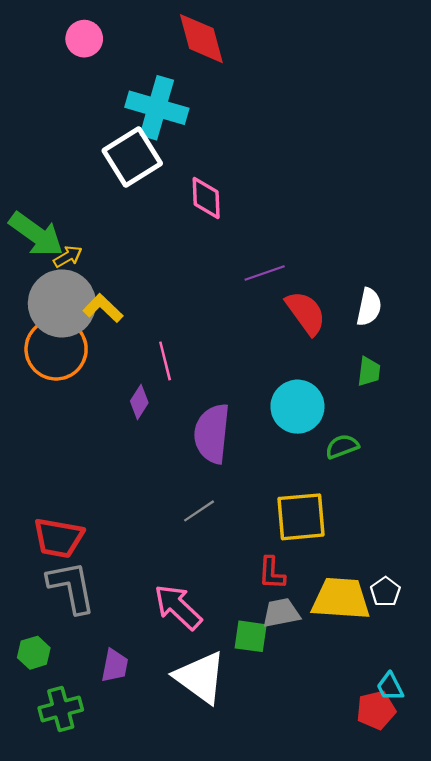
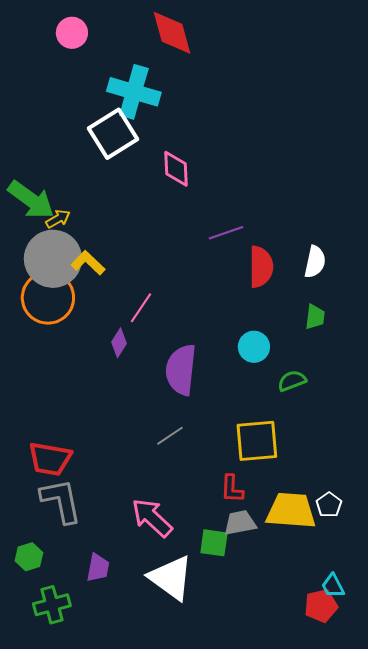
red semicircle: (306, 313) -> (261, 267), turned 36
pink line: (165, 361) -> (141, 308), turned 48
cyan circle: (297, 407) -> (254, 347), size x0.7

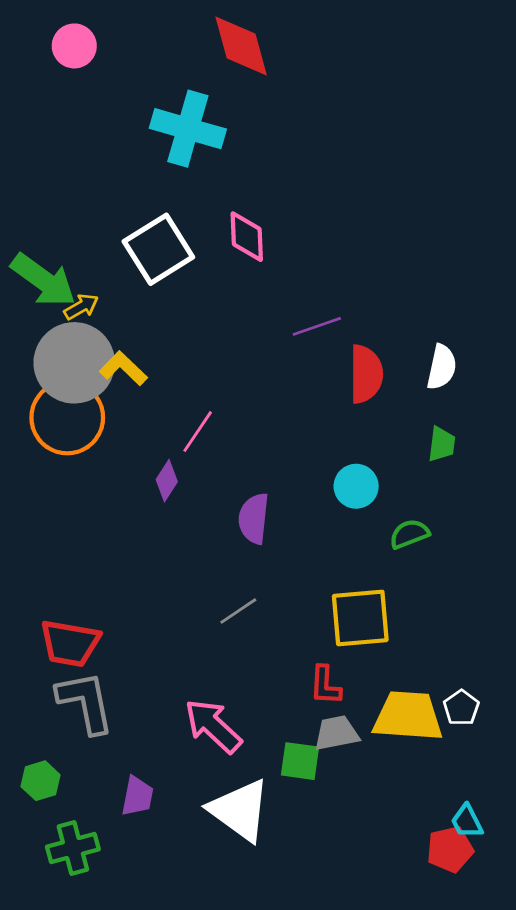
pink circle: (72, 33) -> (74, 46), moved
white square: (113, 134) -> (158, 249), moved
purple semicircle: (181, 370) -> (254, 518), size x0.7

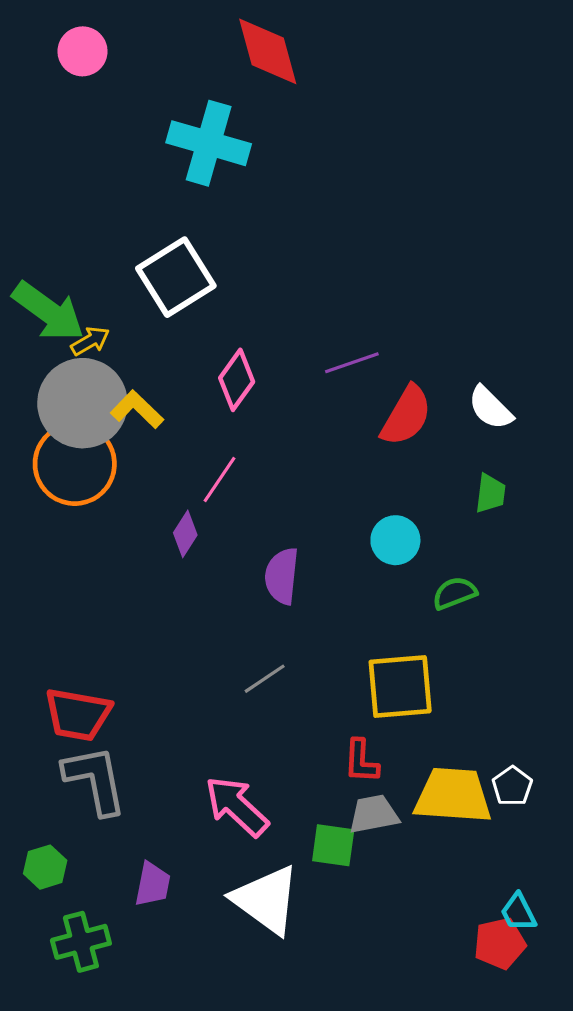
pink diamond: (247, 237) -> (237, 380), moved, turned 38
white semicircle: (442, 367) -> (490, 408), turned 123
red semicircle: (366, 374) -> (406, 416), turned 30

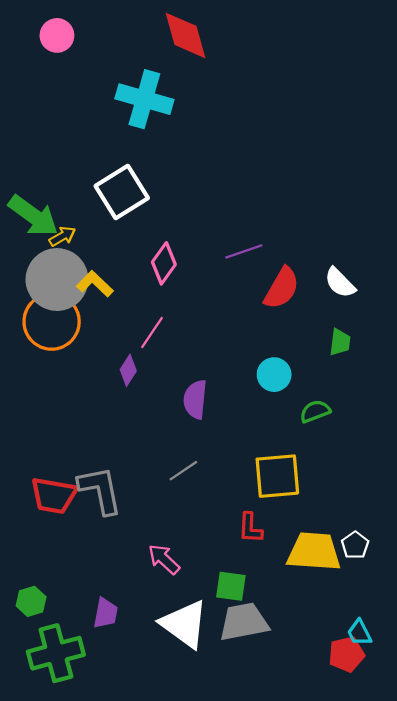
gray L-shape: (95, 780) -> (100, 490), moved
pink arrow: (237, 806) -> (164, 559), size x0.7
gray trapezoid: (374, 814) -> (244, 622), moved, size x1.4
green cross: (81, 942) -> (56, 653), size x1.4

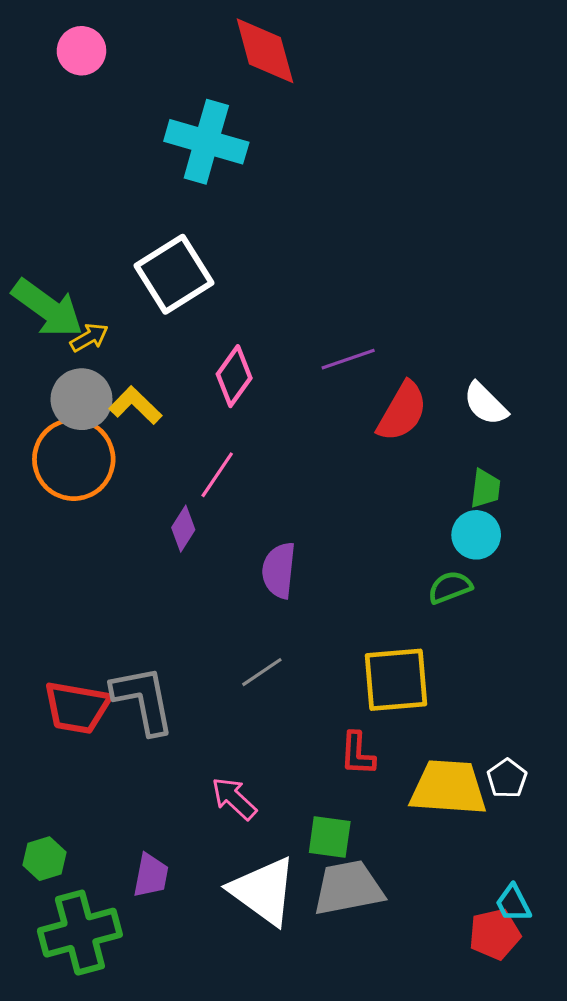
gray circle: (57, 280) -> (81, 399), size x0.7
cyan circle: (274, 375) -> (476, 535), moved

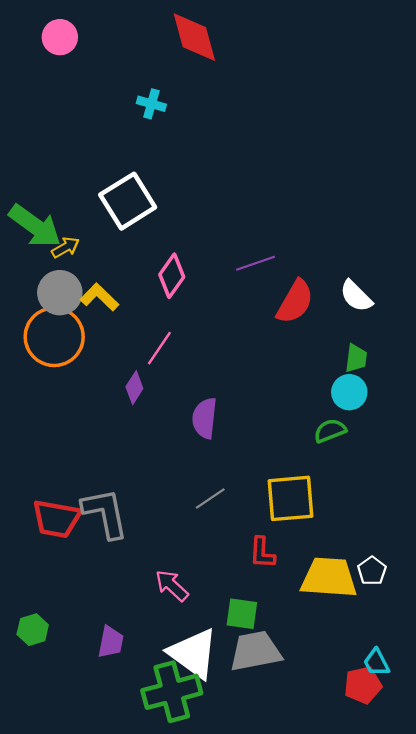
cyan cross: (206, 142) -> (151, 104), size x0.5
gray line: (262, 672) -> (210, 498), moved
green cross: (80, 933) -> (172, 692), moved

